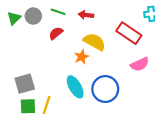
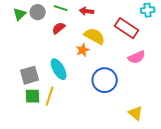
cyan ellipse: (75, 87) -> (59, 69), moved

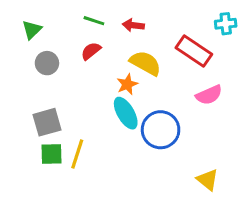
gray circle: (38, 12) -> (47, 63), moved
cyan ellipse: (59, 69) -> (126, 113), moved

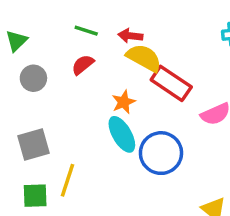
red rectangle: (194, 51) -> (171, 83), moved
yellow semicircle: (145, 63) -> (144, 58), moved
green square: (51, 154) -> (35, 196), moved

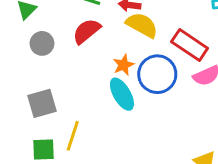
red semicircle: (83, 65) -> (87, 31), size x1.4
red rectangle: (171, 83) -> (190, 45), moved
blue circle: (161, 153) -> (157, 74), moved

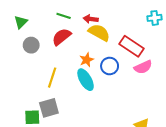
blue circle: (157, 74) -> (110, 66), size x0.7
gray square: (42, 103) -> (49, 108), moved
yellow line: (73, 136) -> (52, 78), moved

